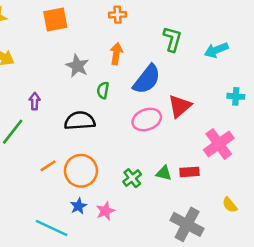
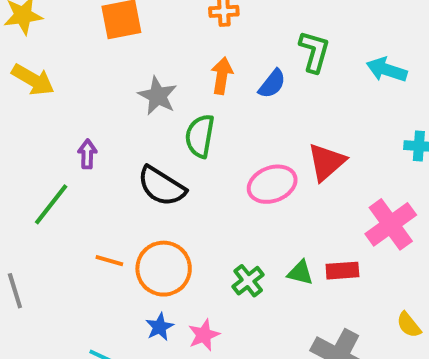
cyan arrow: (216, 50) -> (387, 70), turned 40
blue semicircle: (147, 79) -> (272, 84), moved, size x0.6
green semicircle: (103, 90) -> (200, 136), size x1.5
black semicircle: (80, 121) -> (162, 186), turned -144
orange line: (48, 166) -> (109, 261), turned 49

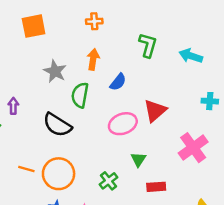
blue semicircle: (272, 84) -> (118, 82), moved
red rectangle: (342, 271) -> (156, 187), moved
green triangle: (300, 273) -> (138, 159), moved, turned 49

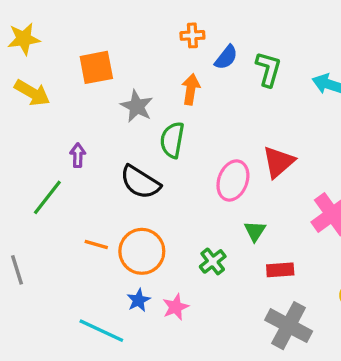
orange square: (34, 26) -> (96, 67), moved
blue semicircle: (118, 82) -> (226, 57), moved
pink ellipse: (123, 124) -> (233, 180), turned -48

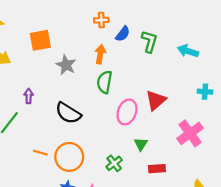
green semicircle: (172, 140) -> (105, 82), moved

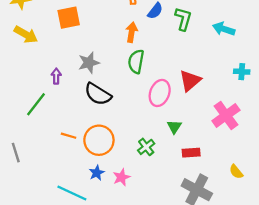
gray star: (66, 65) -> (89, 63), moved, turned 30

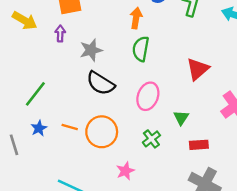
purple arrow: (56, 76) -> (60, 33), moved
pink ellipse: (160, 93) -> (148, 96), moved
blue star: (97, 173) -> (39, 128), moved

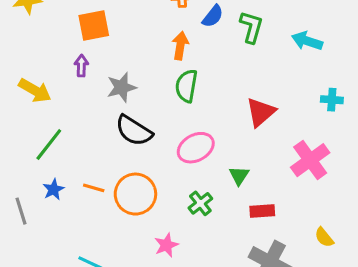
yellow arrow: (25, 20) -> (35, 90), moved
pink ellipse: (148, 96) -> (196, 148), turned 40

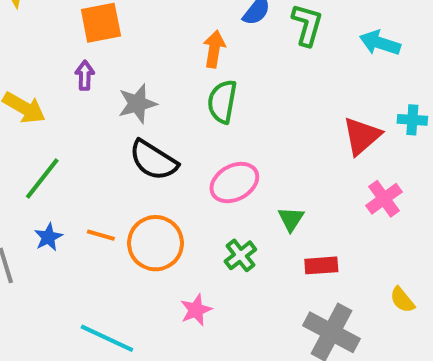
red triangle: (261, 112) -> (362, 136), moved
pink cross: (310, 160) -> (384, 199), size x0.7

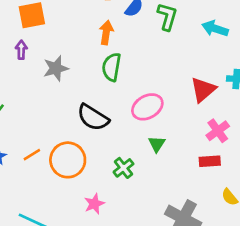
black semicircle: (153, 160) -> (93, 117), moved
pink ellipse: (234, 183) -> (147, 107), moved
orange line: (101, 235) -> (32, 155), turned -48
red rectangle: (321, 265) -> (210, 161), moved

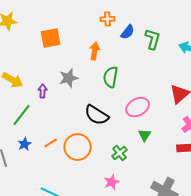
orange arrow: (106, 33) -> (95, 51), moved
purple arrow: (21, 50) -> (43, 91), moved
pink star: (94, 204) -> (112, 182), moved

